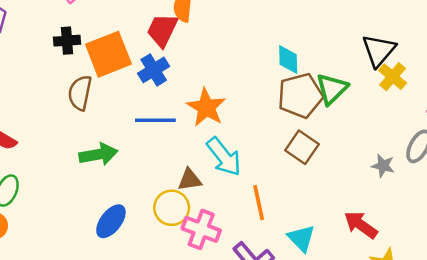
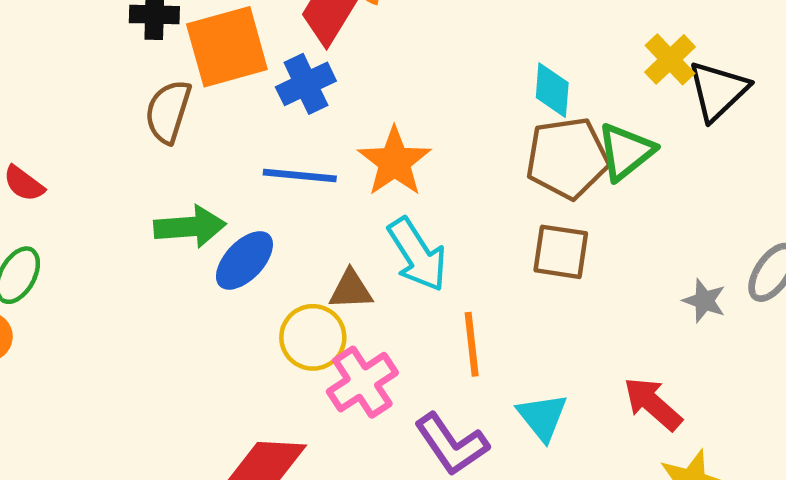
yellow cross: (393, 77) -> (670, 59), moved
brown square: (302, 147) -> (561, 252), turned -32
blue ellipse: (111, 221) -> (244, 260), moved
pink cross: (201, 229) -> (362, 382), turned 30

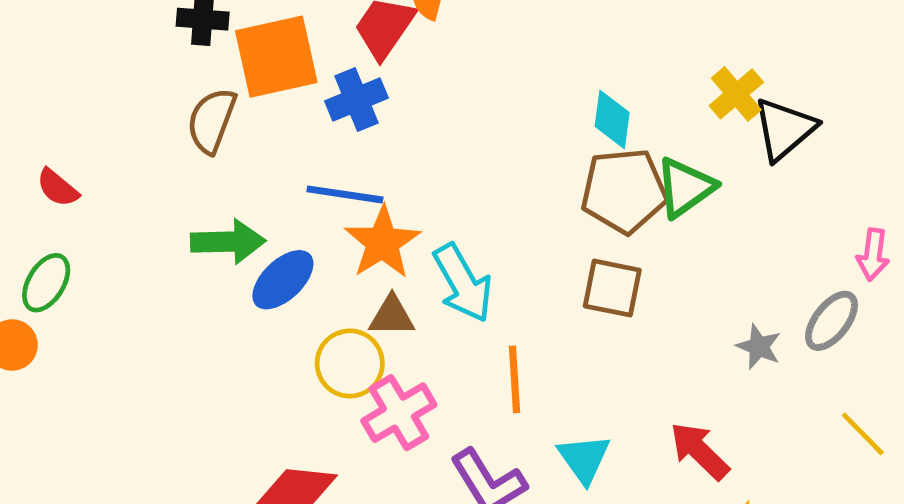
orange star: (394, 162) -> (382, 242), moved

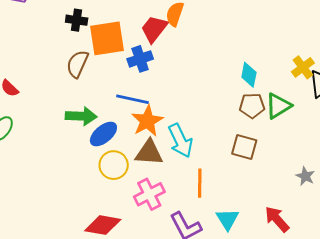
brown pentagon: (624, 191) -> (252, 106), size x0.7
brown triangle: (392, 316) -> (149, 153), size x1.4
yellow circle: (350, 363) -> (114, 165), moved

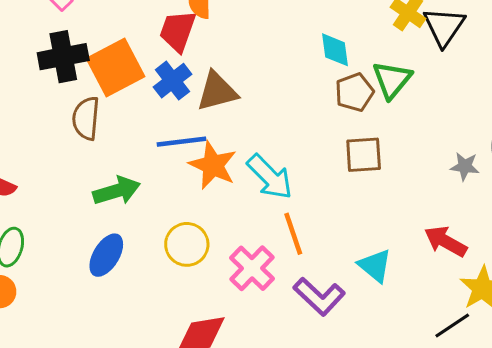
black cross: (77, 20) -> (63, 57), size x1.5
blue ellipse: (103, 134) -> (106, 255), moved
brown triangle: (149, 153) -> (217, 91), moved
orange line: (200, 183) -> (293, 234), moved

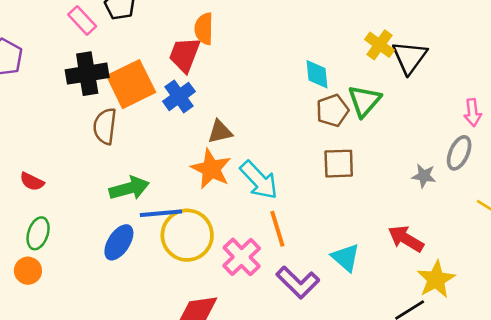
brown triangle: (217, 91) -> (220, 132), moved, size x0.7
blue line: (181, 142) -> (161, 213), moved
yellow circle: (187, 244) -> (187, 235), size x1.4

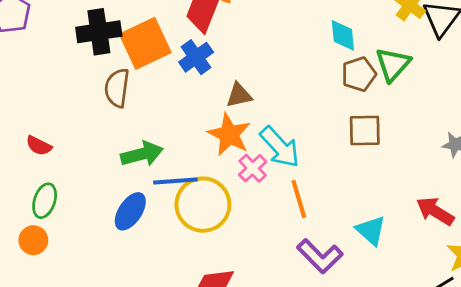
pink cross: (242, 257) -> (253, 168), moved, size x0.7

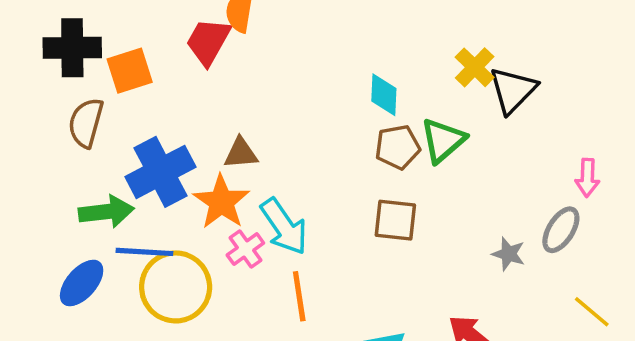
orange square: (145, 43) -> (130, 71), size x0.7
blue cross: (196, 57) -> (161, 172), moved, size x1.5

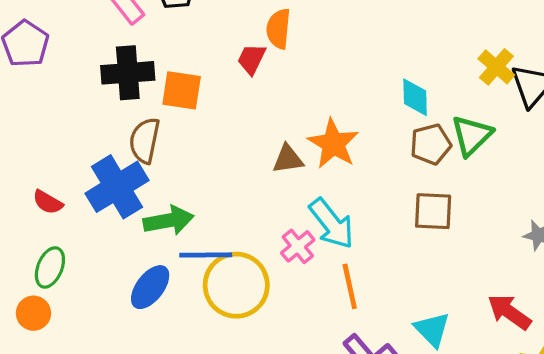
red trapezoid: (208, 42) -> (252, 59), size x0.7
orange square: (130, 71) -> (182, 90), turned 30
blue cross: (161, 172) -> (117, 187), moved
orange star: (221, 202) -> (333, 144), moved

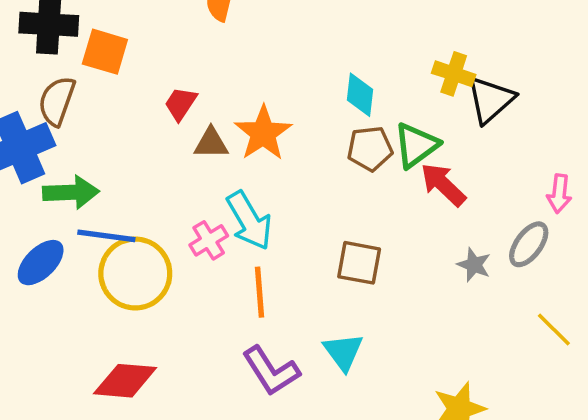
red trapezoid: (252, 59) -> (181, 104), moved
yellow cross: (496, 67) -> (454, 74), turned -30
brown square: (433, 211) -> (359, 263), moved
red arrow: (509, 312) -> (443, 184), moved

